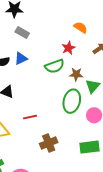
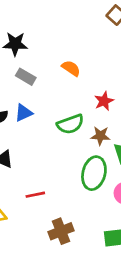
orange semicircle: (81, 27) -> (71, 68), moved
red star: (68, 48) -> (104, 101), moved

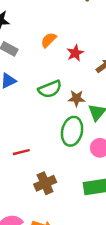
orange semicircle: (71, 68) -> (49, 40), turned -77
red star: (104, 101) -> (75, 53), moved

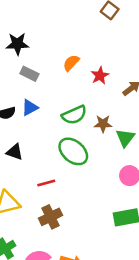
green ellipse: (72, 131) -> (73, 151), moved, turned -60
brown cross: (45, 183) -> (51, 217), moved

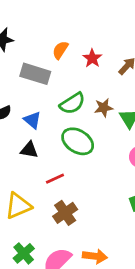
gray rectangle: (29, 74) -> (35, 74), moved, size x1.5
blue triangle: (30, 108) -> (32, 120), moved, turned -42
black triangle: (15, 152) -> (29, 150), moved

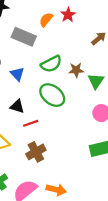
red star: (92, 58) -> (68, 15), moved
black triangle: (29, 150) -> (17, 106), moved

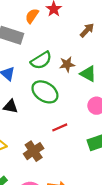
green triangle: (96, 81) -> (88, 74), turned -30
red line: (31, 123) -> (60, 127), moved

